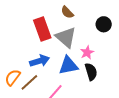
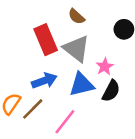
black semicircle: (91, 72) -> (111, 91), turned 48

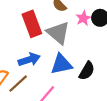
pink star: (105, 67) -> (83, 18), moved

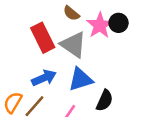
pink star: (83, 18) -> (100, 25), size x1.5
black semicircle: (87, 71) -> (105, 101), moved

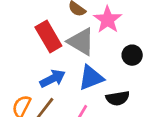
black circle: (119, 23) -> (132, 55), moved
black semicircle: (105, 101) -> (118, 98), turned 60

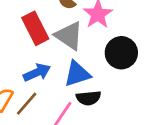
black circle: (132, 55) -> (121, 53), size x1.5
black semicircle: (118, 98) -> (89, 98), moved

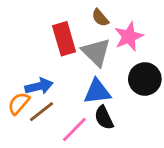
blue arrow: (37, 72) -> (39, 86), moved
black semicircle: (89, 98) -> (104, 118), turned 60

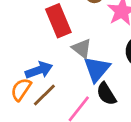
gray triangle: (96, 52) -> (82, 48), moved, size x0.7
blue triangle: (97, 92) -> (97, 69), turned -36

